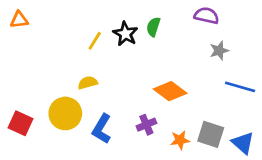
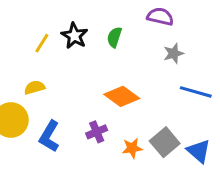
green semicircle: (153, 27) -> (114, 37), moved
gray square: (211, 134) -> (165, 142), turned 32

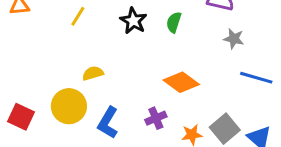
yellow line: (42, 43) -> (78, 16), moved
gray star: (174, 53) -> (234, 39), turned 30

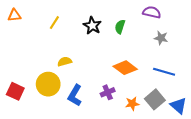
blue line: (256, 78) -> (164, 72), moved

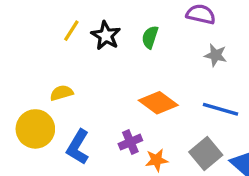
yellow line: (54, 23) -> (71, 31), moved
orange star: (132, 104) -> (157, 160), moved

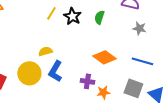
purple cross: (130, 142) -> (87, 81), turned 32
blue L-shape: (78, 147) -> (55, 71), moved
gray square: (206, 154) -> (133, 88), turned -30

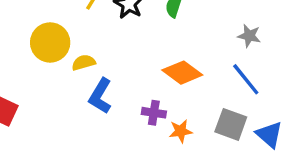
gray star: (139, 28) -> (249, 36), moved
blue line: (142, 61) -> (246, 79), turned 35
yellow circle: (29, 73) -> (50, 42), moved

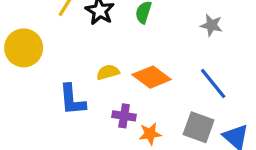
gray star: (249, 36) -> (211, 25), moved
yellow semicircle: (84, 63) -> (108, 72), moved
blue L-shape: (100, 96) -> (72, 100), turned -36

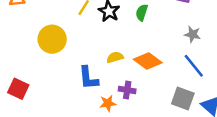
gray star: (211, 25) -> (193, 34), moved
orange star: (150, 134) -> (108, 103), moved

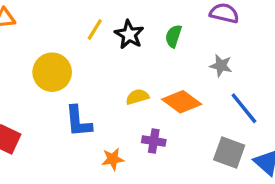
gray star: (193, 34) -> (221, 66), moved
blue L-shape: (88, 78) -> (78, 121), moved
orange star: (108, 103) -> (113, 159), moved

